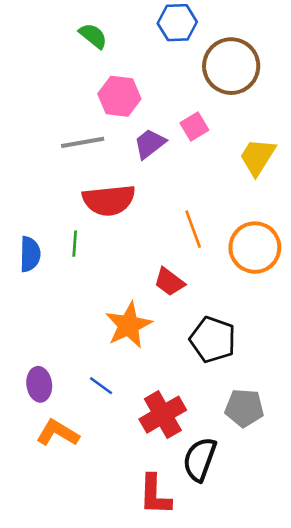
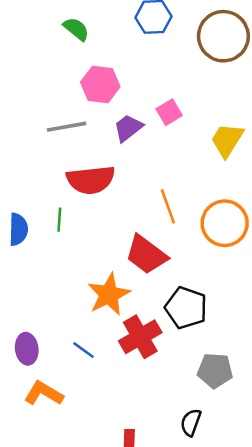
brown circle: (231, 66) -> (223, 36), moved
red trapezoid: (169, 282) -> (146, 255), size x1.5
red cross: (163, 415) -> (140, 337), moved
black semicircle: (200, 459) -> (191, 422), moved, size x0.7

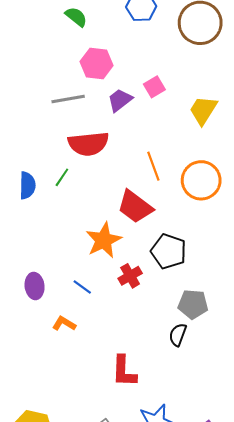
green line: (59, 220) -> (62, 177), turned 30
red cross: (140, 337) -> (130, 276), size x0.7
orange L-shape: (44, 393) -> (64, 324), moved, size x0.7
black semicircle: (191, 422) -> (178, 335), moved

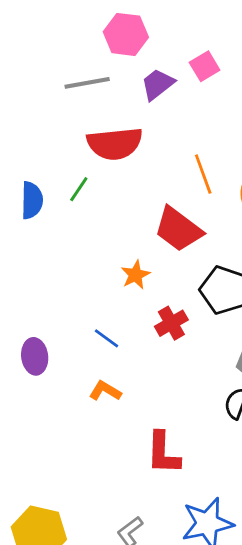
orange star: (104, 240) -> (136, 275), size x0.6
purple ellipse: (35, 286) -> (35, 356), moved
orange L-shape: (64, 324) -> (105, 391), moved

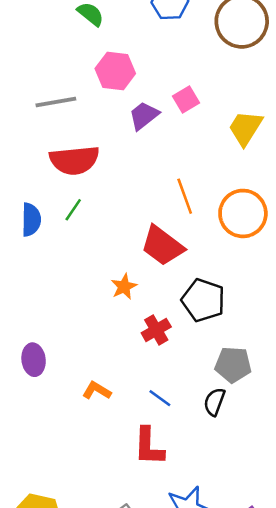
gray line: (87, 83) -> (56, 102), moved
red semicircle: (115, 144) -> (74, 160), moved
blue line: (106, 338) -> (160, 398), moved

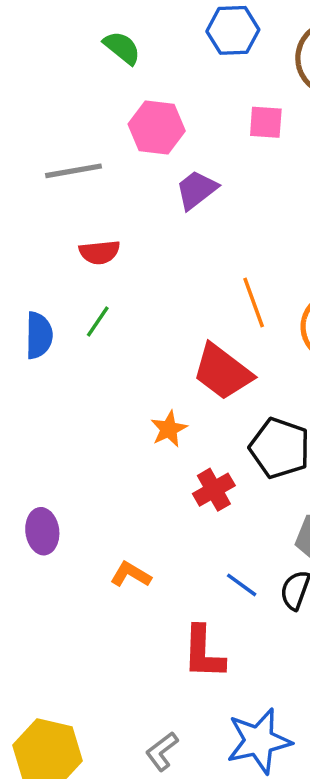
pink square: (186, 100) -> (266, 122), moved, turned 35
red semicircle: (74, 160) -> (99, 252), size x0.6
blue line: (160, 398) -> (242, 585), moved

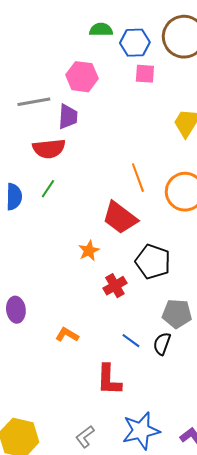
blue hexagon: (233, 30) -> (135, 43), moved
green semicircle: (122, 48) -> (101, 30), moved, turned -40
purple trapezoid: (197, 190) -> (68, 117), moved, turned 132
red semicircle: (99, 252) -> (49, 149), size x1.4

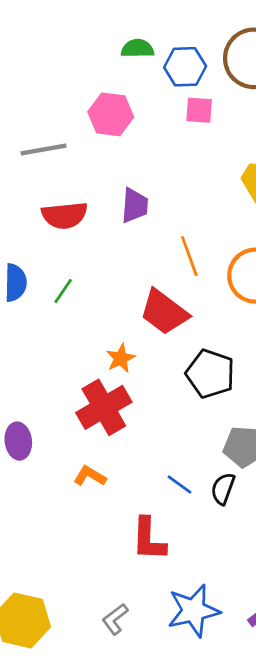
purple trapezoid: (68, 117) -> (135, 206), moved
green line: (48, 189) -> (63, 291), moved
red cross: (115, 286) -> (104, 407), moved, size x1.6

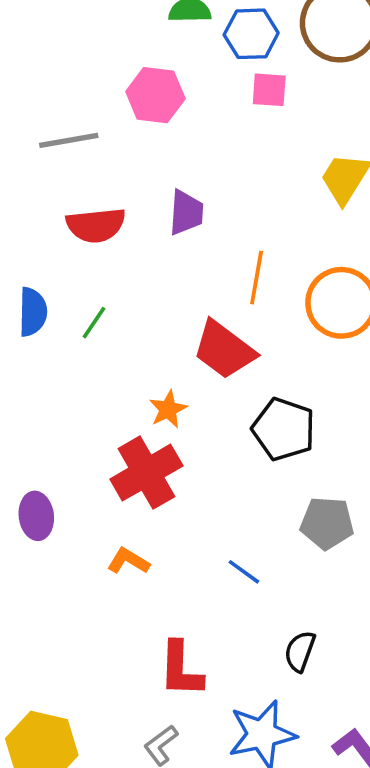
orange line: (189, 256) -> (257, 278), turned 30
black semicircle: (223, 489) -> (300, 651), moved
red L-shape: (149, 539) -> (181, 669), moved

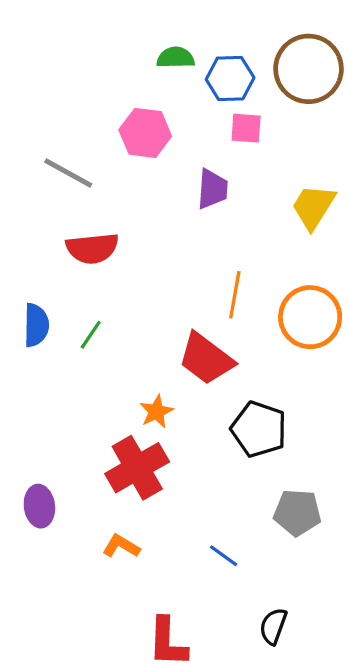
gray line: (69, 140) -> (68, 173), turned 39
purple trapezoid: (186, 213) -> (212, 189), moved

